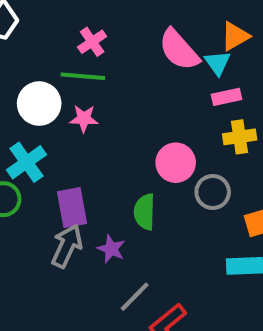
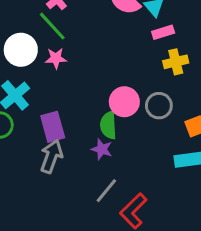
green line: (83, 76) -> (52, 26), turned 48
pink circle: (176, 163) -> (124, 102), moved
purple star: (111, 249) -> (102, 149), moved

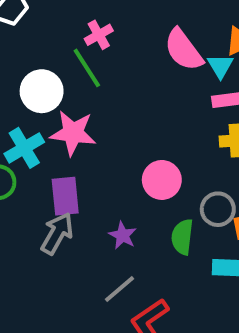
pink star: (56, 58) -> (73, 133), moved, size x1.6
gray circle: (159, 106) -> (218, 209), moved
green semicircle: (108, 125) -> (182, 237), moved

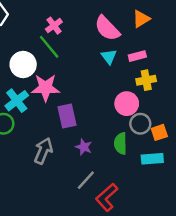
cyan triangle: (220, 66) -> (109, 57), moved
pink circle: (162, 180) -> (127, 104), moved
purple rectangle: (65, 196) -> (67, 116), moved

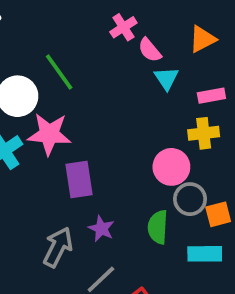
pink cross: (54, 26) -> (123, 27), moved
pink semicircle: (107, 28) -> (150, 50), size x0.6
pink rectangle: (137, 56) -> (211, 96), moved
cyan triangle: (109, 57) -> (166, 78), moved
gray arrow: (43, 151) -> (58, 247), moved

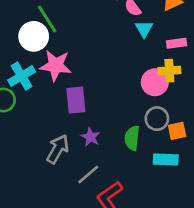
green line: (59, 72) -> (47, 19), moved
pink circle: (171, 167) -> (155, 82), moved

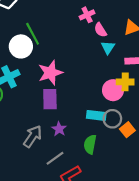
pink star: (56, 65) -> (50, 73), moved, turned -30
orange square: (177, 131) -> (127, 130), turned -32
green semicircle: (132, 138) -> (90, 144), moved
cyan rectangle: (166, 159) -> (96, 115), moved

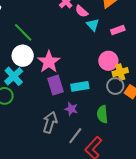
white circle: (21, 46) -> (23, 56), moved
yellow cross: (125, 82) -> (120, 72), moved
cyan rectangle: (96, 115) -> (80, 86), moved

